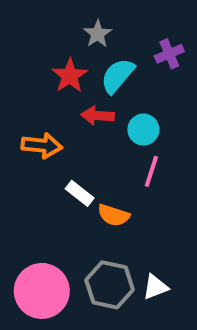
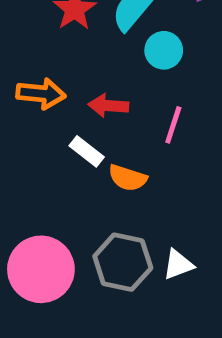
red arrow: (98, 116) -> (108, 106), moved
cyan circle: (143, 130) -> (164, 50), moved

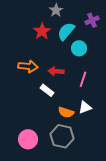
orange semicircle: (128, 178) -> (66, 112), moved
white triangle: (178, 265) -> (85, 107), moved
pink circle: (41, 269) -> (28, 139), size x0.7

